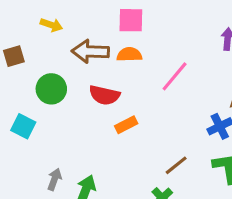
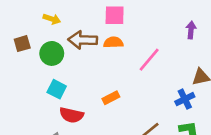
green circle: (51, 89) -> (52, 53), moved
red semicircle: (104, 95) -> (71, 115), moved
cyan square: (23, 126) -> (57, 89), moved

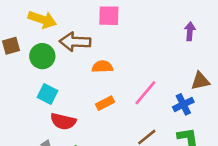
yellow arrow: (52, 19) -> (42, 20), size x1.5
orange semicircle: (113, 42) -> (102, 67), moved
pink line: (149, 60) -> (145, 93), moved

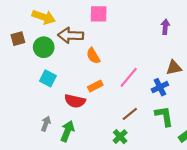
orange semicircle: (102, 67) -> (93, 56), turned -119
red semicircle: (63, 121) -> (75, 101), moved

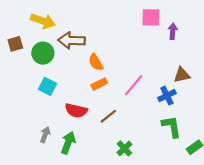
pink square: (99, 14) -> (151, 17), moved
orange rectangle: (95, 86) -> (99, 84), moved
brown line: (130, 114) -> (108, 116), moved

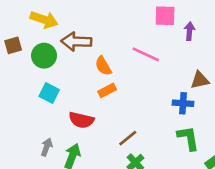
pink line: (134, 85) -> (146, 54), moved, turned 75
blue cross: (167, 96) -> (183, 103), turned 30
brown line: (108, 116) -> (128, 138), moved

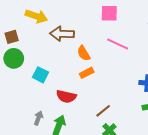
pink square: (165, 16) -> (109, 13), moved
green circle: (44, 56) -> (14, 58), moved

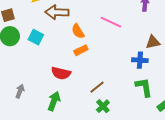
cyan square: (40, 75) -> (36, 37), moved
gray arrow: (38, 118) -> (20, 91), moved

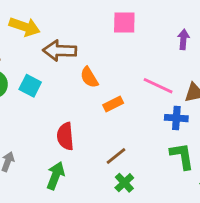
pink line: (111, 22) -> (158, 86), moved
orange rectangle: (81, 50) -> (113, 104), moved
red semicircle: (61, 73) -> (65, 136), turned 72

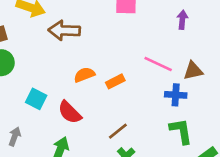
orange semicircle: (89, 77) -> (84, 75), moved, turned 100
cyan square: (30, 86) -> (36, 99), moved
red semicircle: (65, 136) -> (70, 112), turned -40

